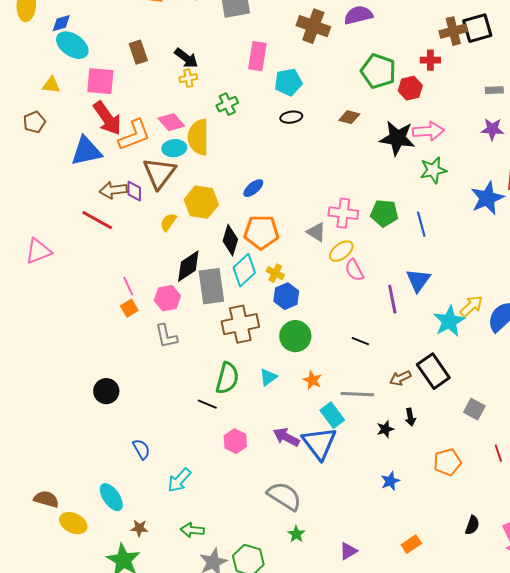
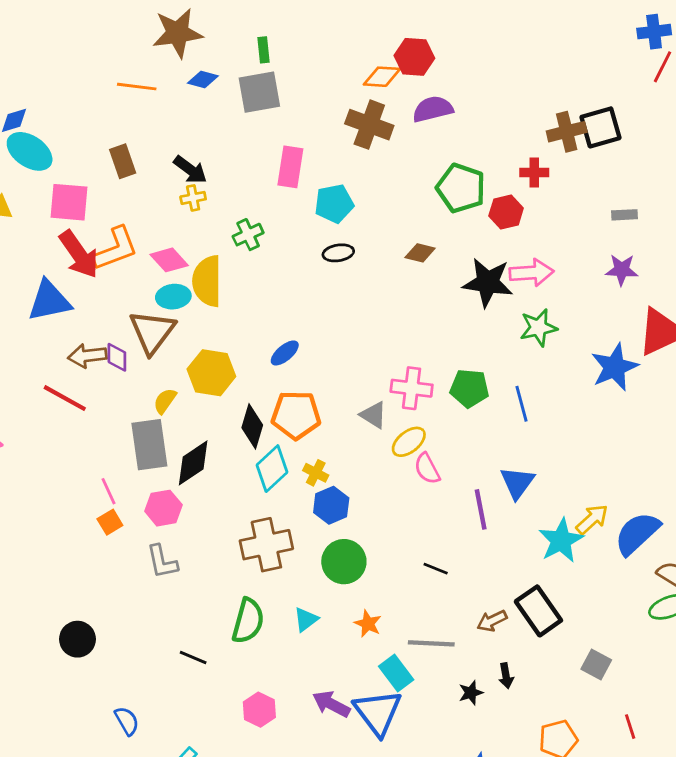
orange L-shape: (134, 135) -> (116, 249), moved
gray rectangle: (211, 286) -> (149, 445), moved
black line: (207, 404) -> (193, 657), moved

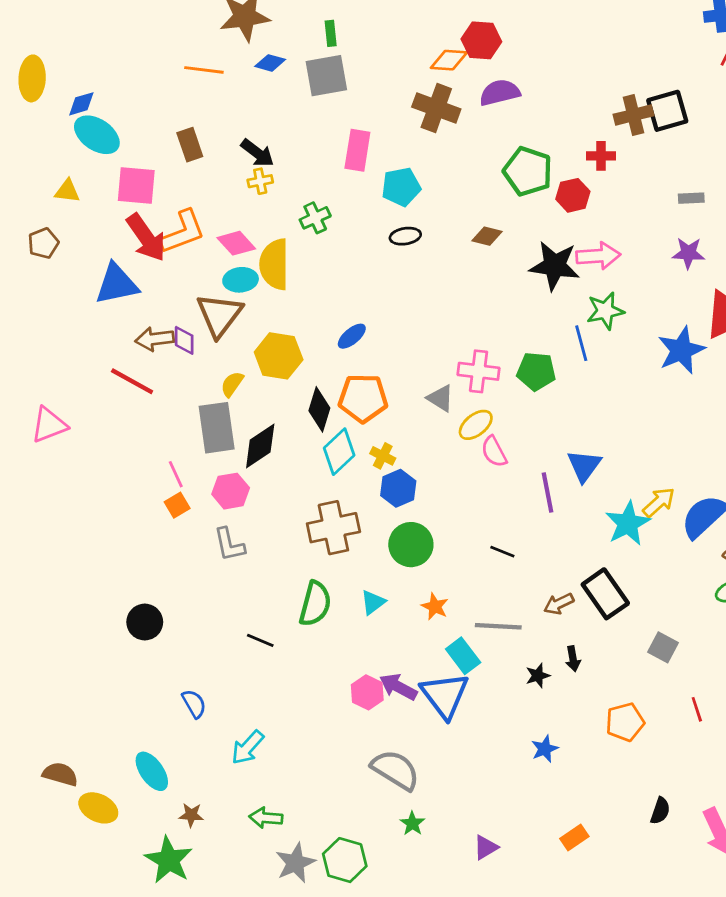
blue line: (522, 404) -> (581, 343), moved
pink hexagon: (259, 710) -> (367, 692), moved

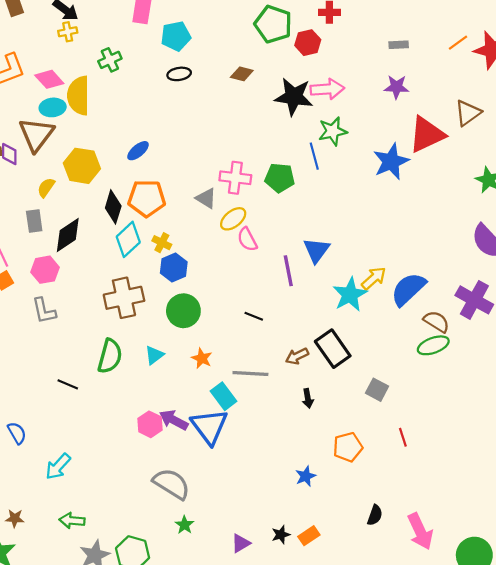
gray rectangle: (217, 428) -> (34, 221), size x0.6
black star: (538, 676) -> (281, 535), moved
blue star: (545, 749) -> (306, 476), moved

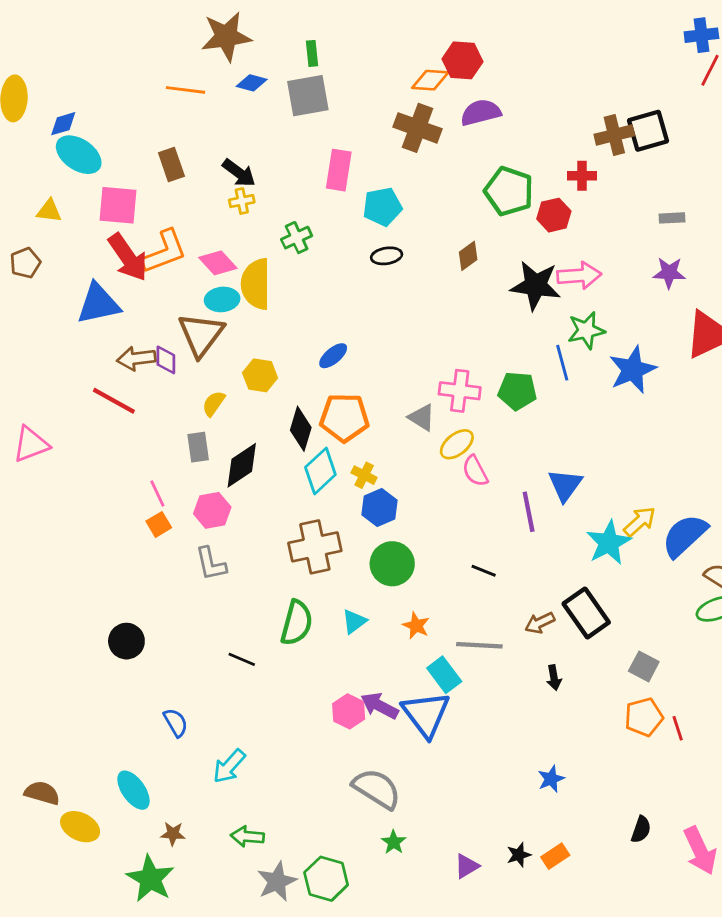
brown diamond: (242, 74) -> (468, 256), turned -50
blue star: (391, 162) -> (633, 370), moved
yellow hexagon: (82, 166) -> (260, 375), size x0.7
orange pentagon: (348, 447) -> (644, 717), moved

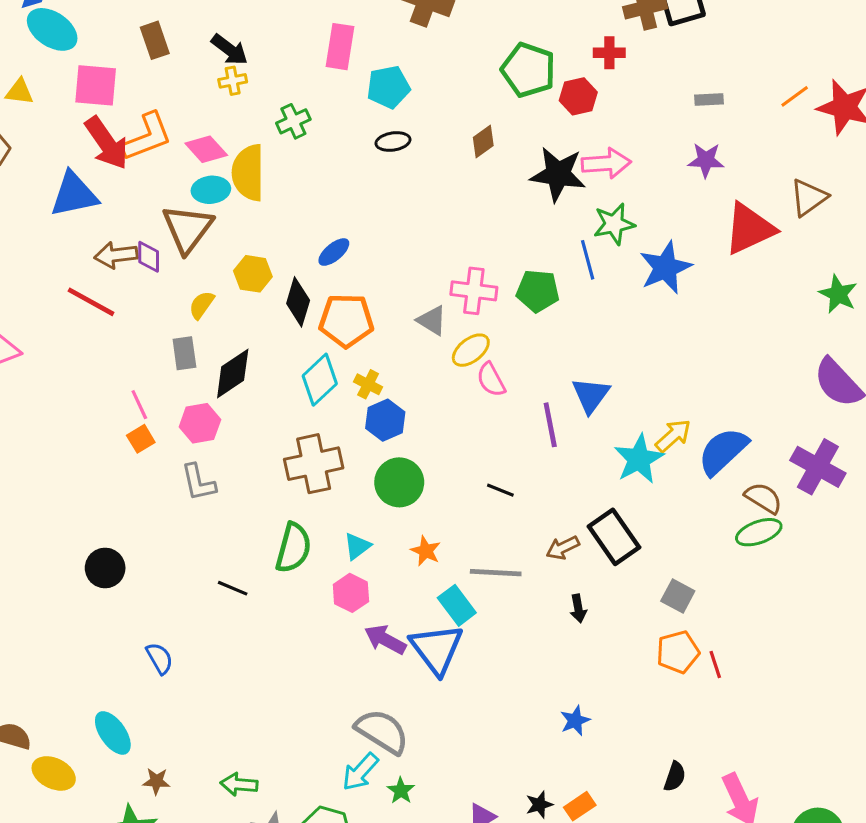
black diamond: (301, 429) -> (298, 302), moved
pink hexagon: (349, 711) -> (351, 593), moved
cyan arrow: (229, 766) -> (360, 772), moved

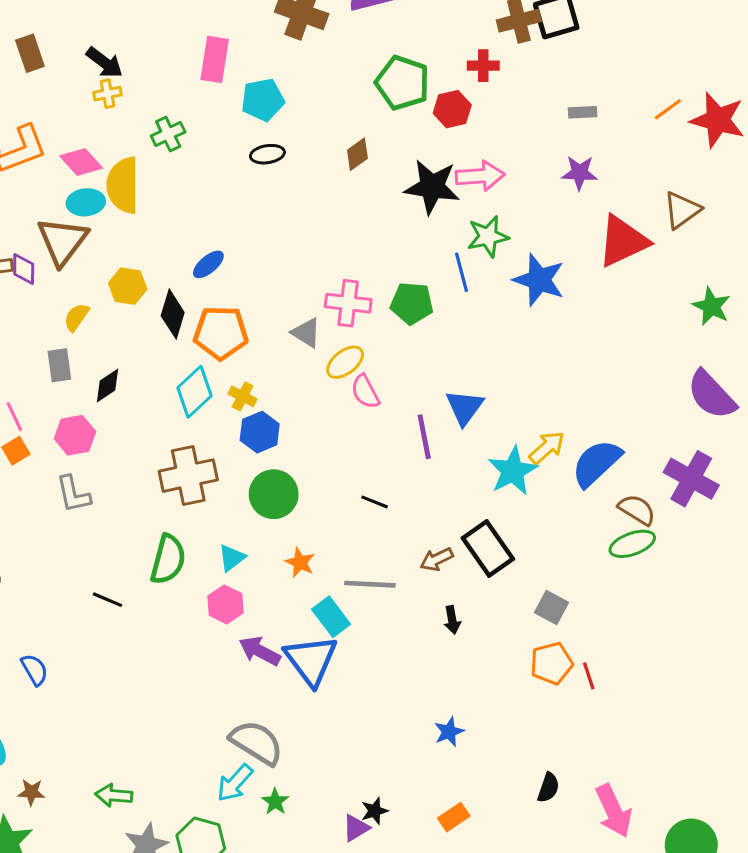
blue star: (665, 268) -> (539, 280), turned -30
black diamond: (233, 373) -> (108, 385), size x0.7
black star: (539, 805) -> (375, 811), moved

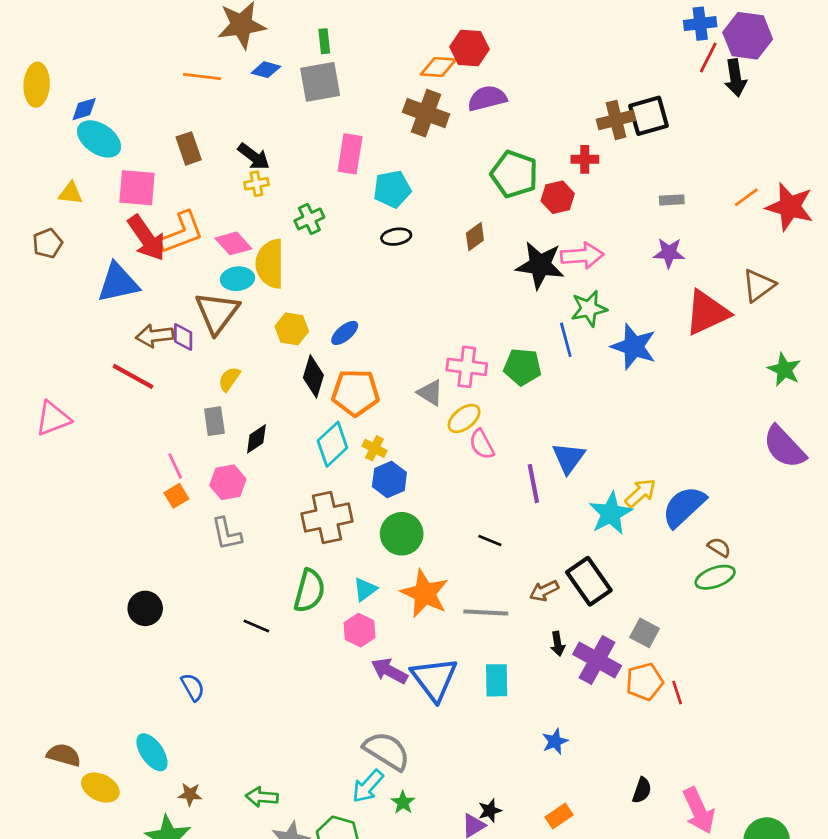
yellow hexagon: (128, 286) -> (292, 329), moved
purple cross: (691, 479) -> (597, 660), moved
brown semicircle: (637, 510) -> (719, 547), size x0.7
orange star: (300, 562) -> (425, 593), size x1.8
cyan rectangle: (331, 617) -> (497, 680), moved, turned 36

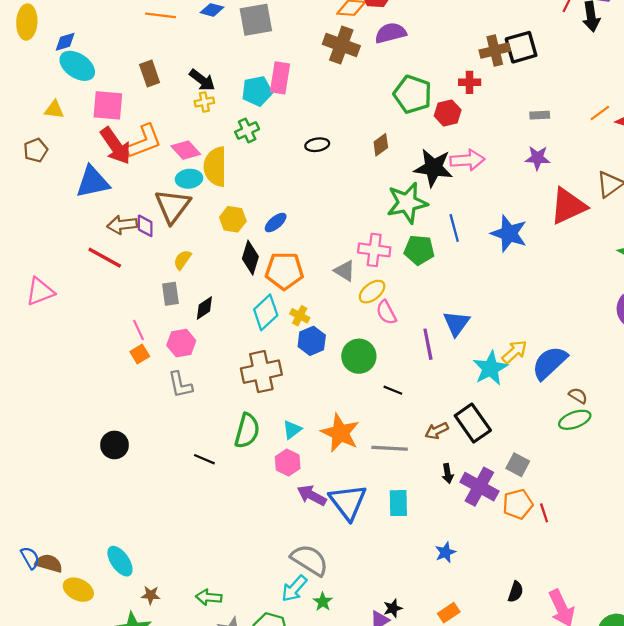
cyan pentagon: (392, 189) -> (257, 91), moved
green star: (589, 309) -> (407, 203), moved, size x1.4
green circle: (402, 534) -> (359, 356), moved
blue semicircle: (193, 687) -> (30, 558), moved

